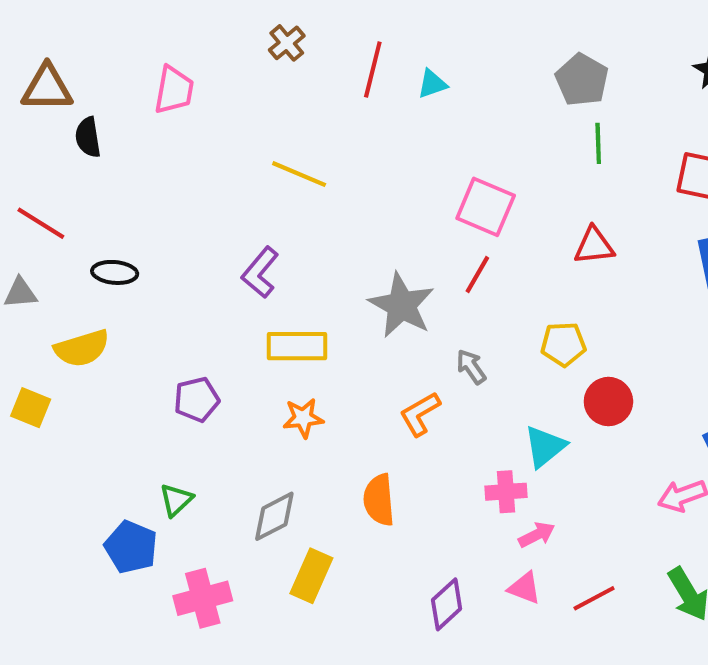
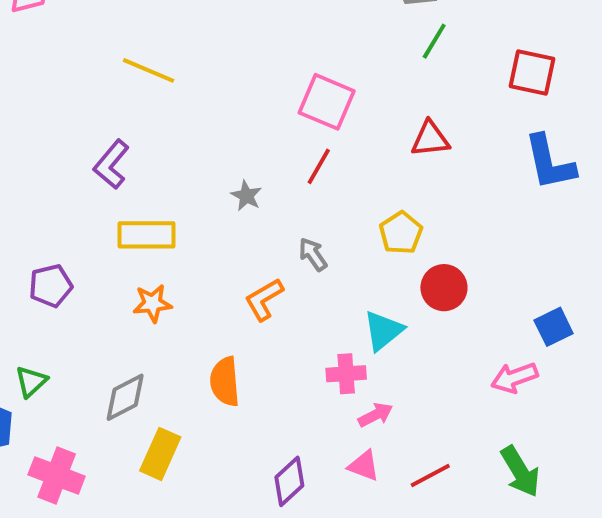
green line: (598, 143) -> (434, 41), turned 33
gray star: (401, 305) -> (246, 196), size x0.5
yellow pentagon: (563, 344) -> (401, 233), turned -30
pink cross: (203, 598) -> (57, 475), turned 36

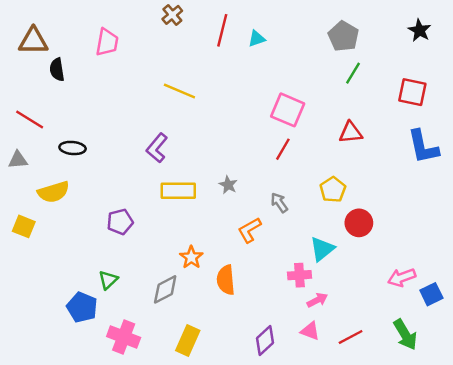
gray star: (246, 196) -> (228, 185), moved
orange star: (152, 303) -> (191, 257), moved, turned -30
blue square: (554, 327) -> (431, 294), moved
yellow rectangle: (160, 454) -> (188, 341), moved

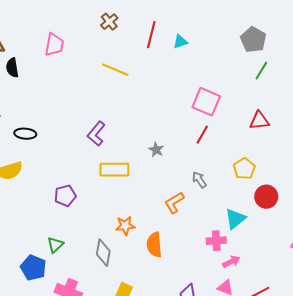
yellow line: (179, 91) -> (115, 70), moved
gray star: (228, 185) -> (156, 150), moved
orange star: (191, 257) -> (125, 226), turned 30
gray diamond: (165, 289) -> (103, 253), turned -52

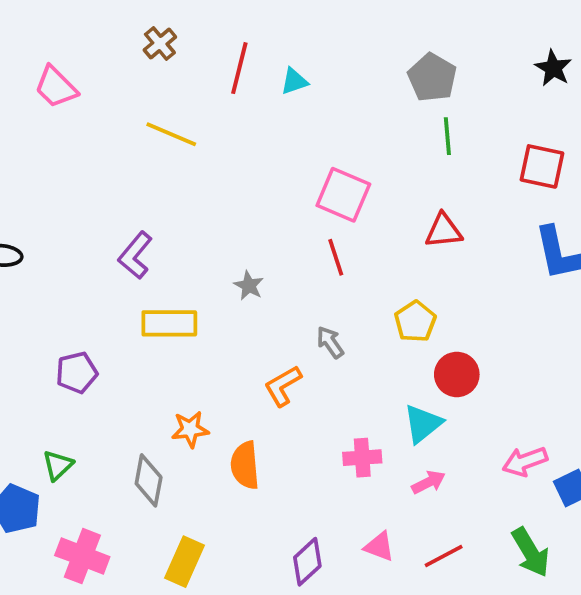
pink trapezoid: (54, 45) -> (56, 87), turned 125
green line: (261, 71) -> (447, 136), turned -36
red line: (202, 135) -> (336, 257), turned -48
cyan triangle: (235, 219) -> (423, 424), moved
pink arrow: (231, 262) -> (428, 482), moved

